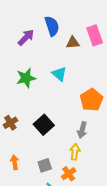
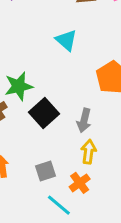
green star: (26, 78) -> (19, 86), moved
gray arrow: (82, 130) -> (84, 120), moved

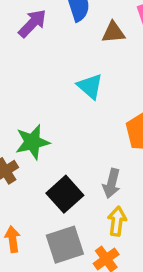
black square: (44, 113) -> (65, 194), moved
gray square: (45, 171) -> (65, 245), size x1.5

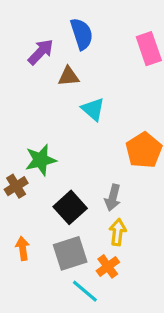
brown triangle: (113, 32) -> (69, 76), moved

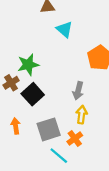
black square: (70, 207) -> (33, 94), moved

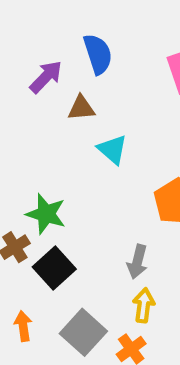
green star: (28, 65) -> (46, 214), turned 30
gray square: (49, 129) -> (83, 332), turned -30

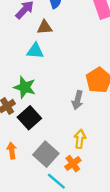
cyan triangle: (112, 150) -> (35, 51), moved, turned -36
gray arrow: (137, 262) -> (78, 100), moved

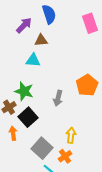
gray arrow: (78, 100) -> (58, 98), moved
orange arrow: (12, 151) -> (13, 133), moved

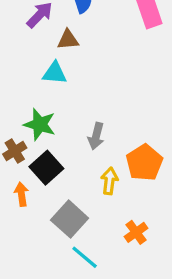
orange pentagon: (87, 85) -> (144, 163), moved
yellow arrow: (71, 135) -> (109, 181), moved
orange cross: (65, 156) -> (136, 232), moved

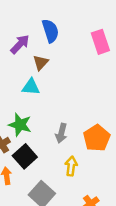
brown triangle: (68, 40) -> (41, 63), turned -42
orange pentagon: (144, 163) -> (97, 138), moved

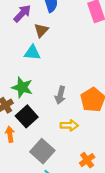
yellow arrow: (71, 166) -> (69, 125), turned 84

